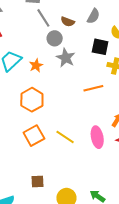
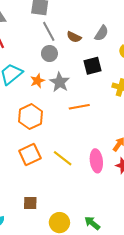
gray circle: (55, 38) -> (49, 54), moved
black square: (100, 47) -> (93, 66), moved, turned -30
gray star: (66, 58) -> (60, 82), moved
orange line: (93, 88) -> (79, 107), moved

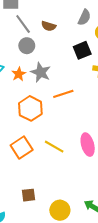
gray semicircle: (102, 33) -> (84, 17), moved
black square: (93, 66) -> (82, 50), moved
orange hexagon: (31, 117) -> (30, 108), moved

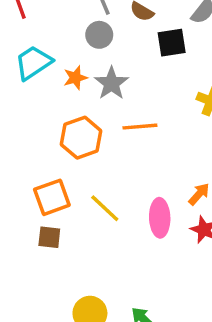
black square: (82, 50) -> (172, 43), moved
brown square: (29, 195) -> (49, 237), moved

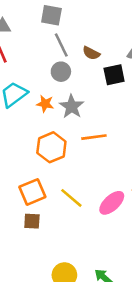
orange star: (75, 78) -> (45, 104), turned 30
pink ellipse: (160, 218) -> (112, 203), turned 52

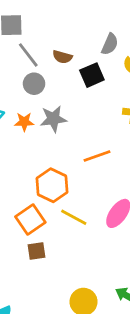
gray star: (72, 107) -> (53, 119), turned -30
orange line: (94, 137) -> (97, 156), moved
orange hexagon: (51, 147) -> (52, 185), moved

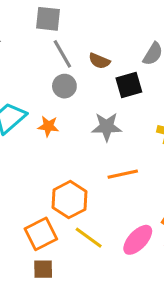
gray star: (53, 119) -> (107, 127), moved

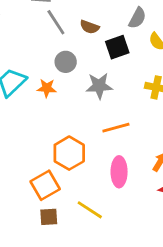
gray circle: (64, 86) -> (66, 62), moved
yellow line: (89, 238) -> (90, 210), moved
pink ellipse: (138, 240) -> (119, 172), moved, turned -40

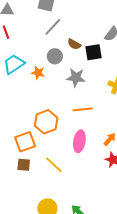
gray line: (56, 22) -> (53, 27), turned 66
brown semicircle: (90, 27) -> (74, 44), moved

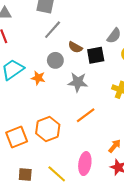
orange line: (83, 109) -> (86, 115), turned -30
pink ellipse: (79, 141) -> (85, 164), moved
orange square: (25, 142) -> (17, 137), moved

